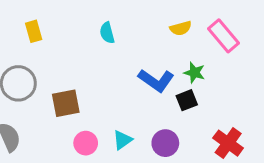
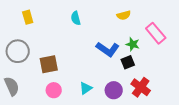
pink rectangle: (224, 36) -> (156, 33), moved
pink circle: (86, 143) -> (54, 90), moved
red cross: (228, 143) -> (141, 87), moved

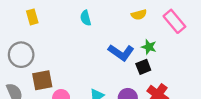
pink rectangle: (156, 33) -> (174, 21), moved
brown square: (49, 64) -> (42, 80), moved

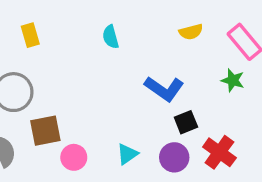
green star: (149, 47) -> (233, 80), moved
black square: (143, 67) -> (186, 122), moved

